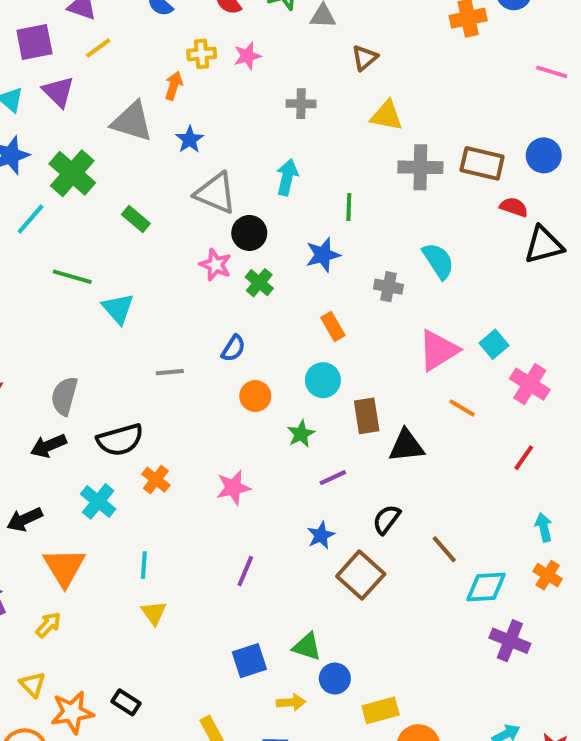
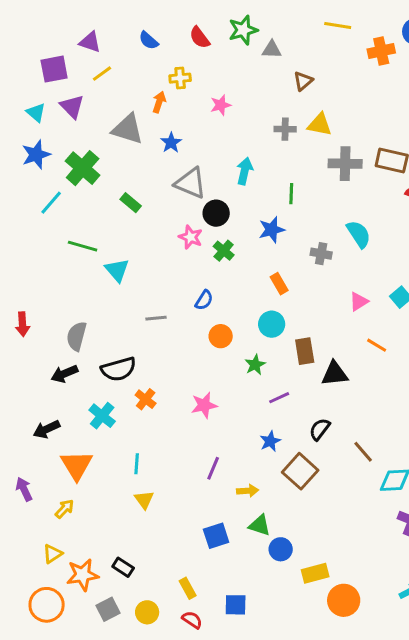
pink star: (247, 56) -> (221, 105), moved
gray cross: (301, 104) -> (285, 129), moved
pink triangle: (438, 350) -> (359, 302), size x0.6
yellow triangle: (32, 684) -> (53, 554), turned 40
yellow arrow: (291, 702) -> (248, 491), moved

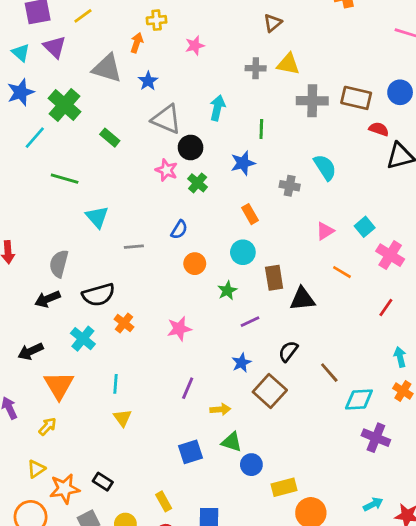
cyan triangle: (117, 270) -> (97, 217), moved

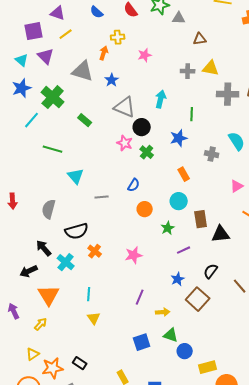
brown triangle: (273, 23) -> (200, 39), turned 32
black arrow: (48, 299) -> (44, 248), moved, turned 72

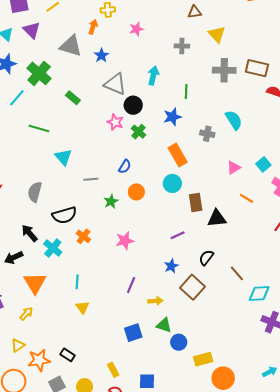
yellow triangle: (211, 68) -> (217, 34), moved, turned 36
orange rectangle: (184, 174) -> (178, 155), size x1.5
green star: (168, 228) -> (111, 201), moved

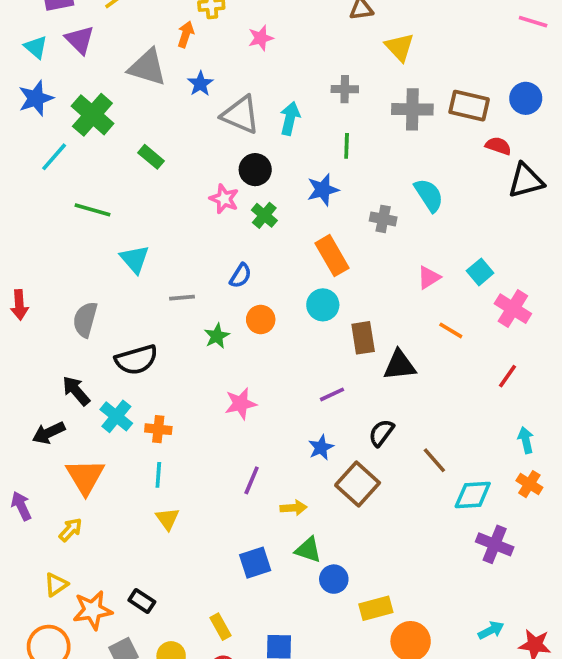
gray cross: (182, 46) -> (345, 89), moved
gray triangle: (115, 84) -> (241, 115), moved
orange cross: (83, 236) -> (158, 429), moved, turned -32

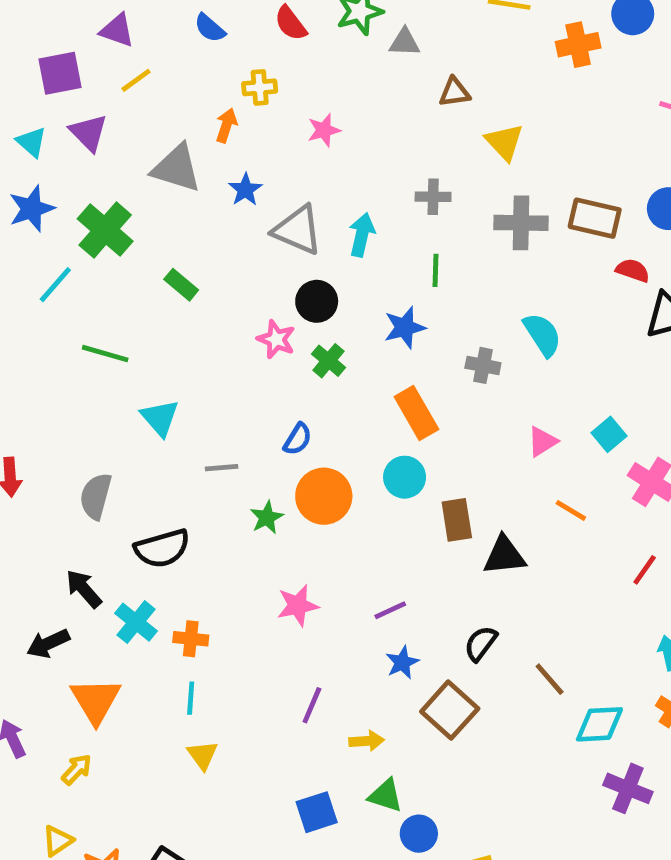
orange circle: (261, 320) -> (324, 496), size x1.5
purple line: (332, 394) -> (390, 610), moved

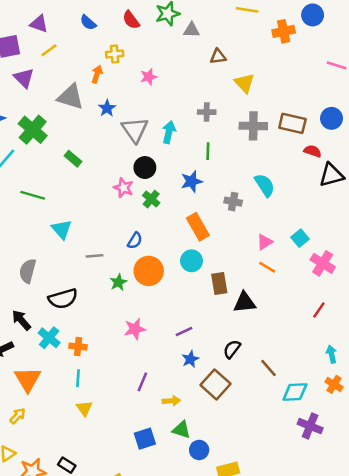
gray triangle: (298, 230) -> (135, 130), turned 32
orange line: (571, 510) -> (267, 267), moved

